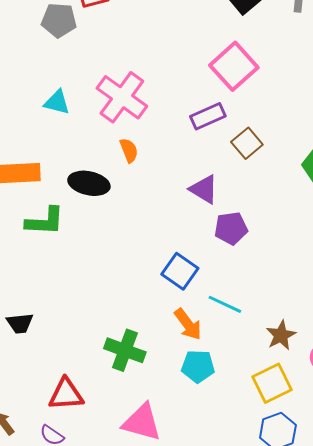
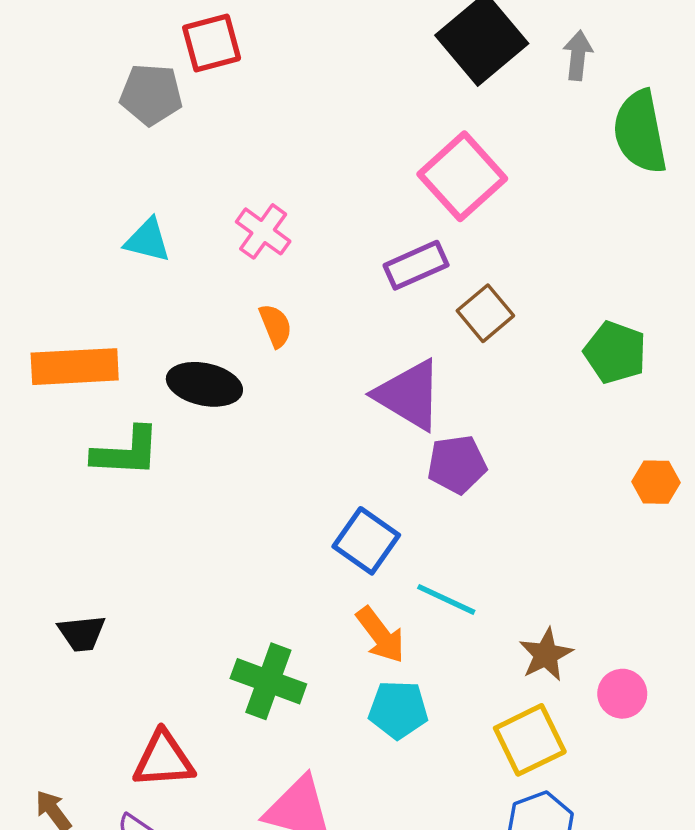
pink cross: (122, 97) -> (263, 231), size x0.6
purple triangle: (204, 189) -> (409, 395), size x1.4

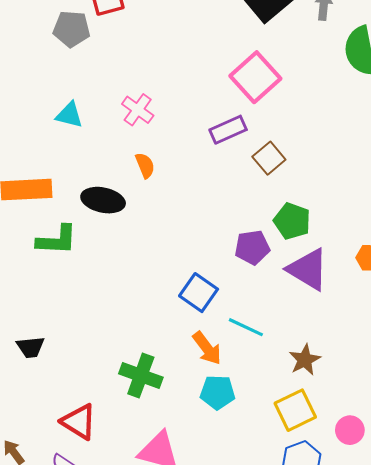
green pentagon: (615, 352) -> (292, 221), moved
purple triangle: (409, 395) -> (308, 269), moved
pink circle: (622, 694) -> (350, 430), moved
red triangle: (164, 759) -> (79, 422), turned 36

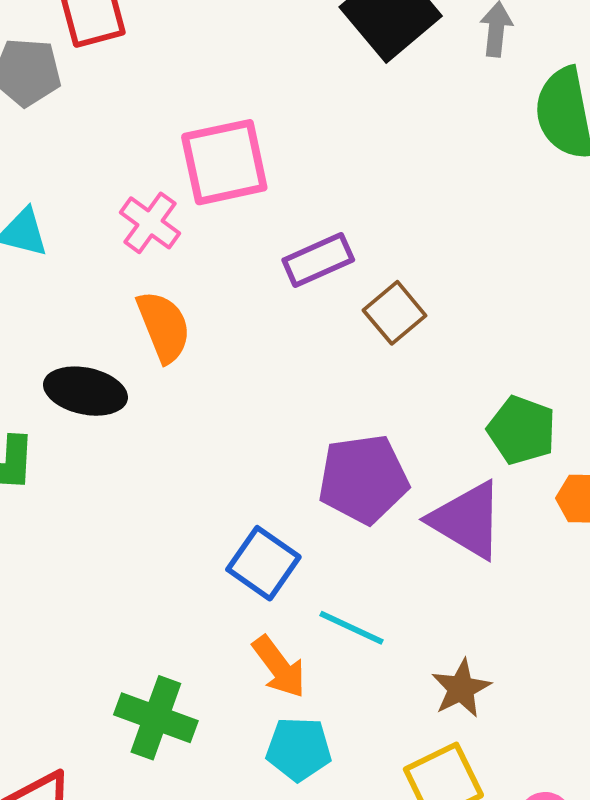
pink square: (255, 77) -> (224, 162), moved, turned 30
orange semicircle: (145, 165) -> (164, 326), size x1.5
green pentagon: (292, 221) -> (522, 430), moved
purple pentagon: (252, 247) -> (363, 479), size x1.4

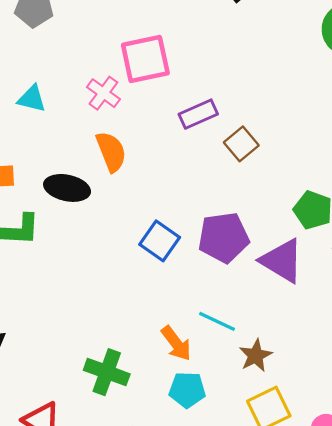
blue square: (263, 563) -> (160, 241), moved
brown star: (461, 688) -> (256, 356), moved

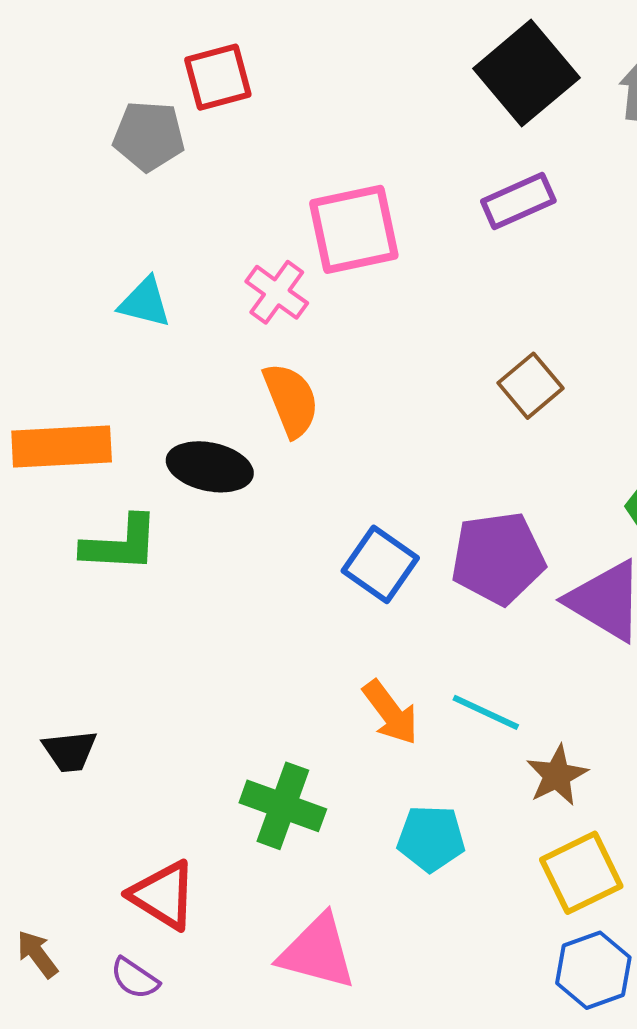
purple rectangle: (198, 114) -> (518, 201), moved
orange arrow: (176, 343) -> (390, 712), moved

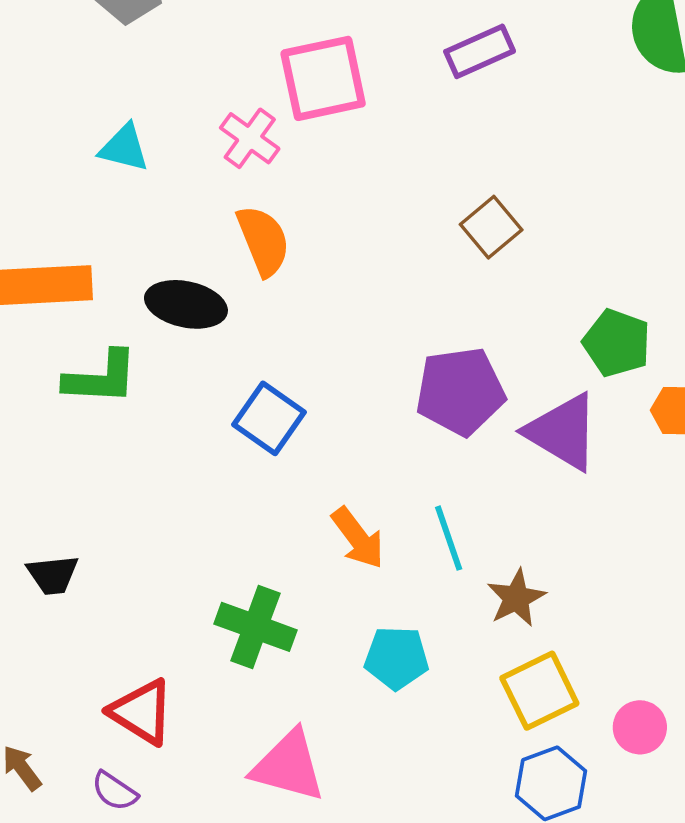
blue square: (380, 564) -> (269, 418), moved
cyan line: (486, 712) -> (449, 538), turned 46

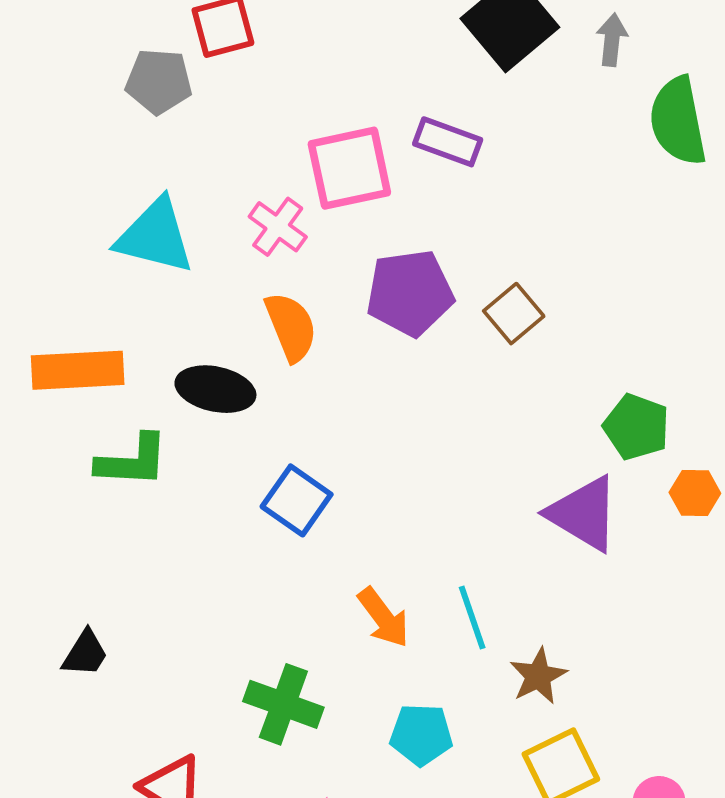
purple rectangle: (480, 51) -> (448, 142), moved, turned 44
cyan triangle: (124, 148) -> (155, 236), size x1.6
purple pentagon: (460, 391) -> (410, 293), moved
black trapezoid: (53, 575) -> (85, 653), turned -52

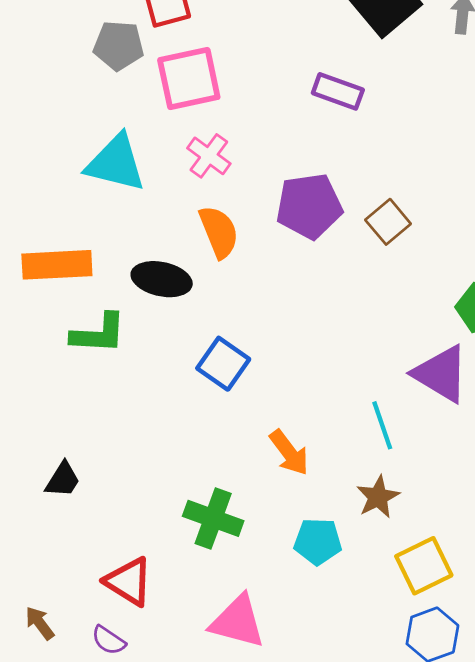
pink square: (349, 168) -> (189, 78), moved
cyan line: (472, 618) -> (382, 425), moved
brown star: (538, 676) -> (378, 497), moved

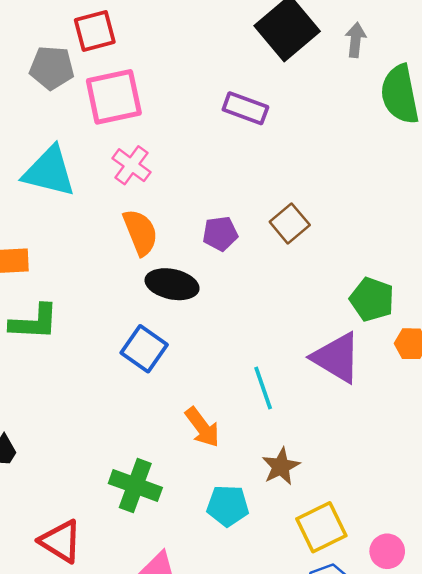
purple pentagon: (309, 206) -> (220, 234), moved, size x0.6
black ellipse: (162, 279) -> (172, 284), moved
cyan line: (382, 425) -> (263, 388), moved

